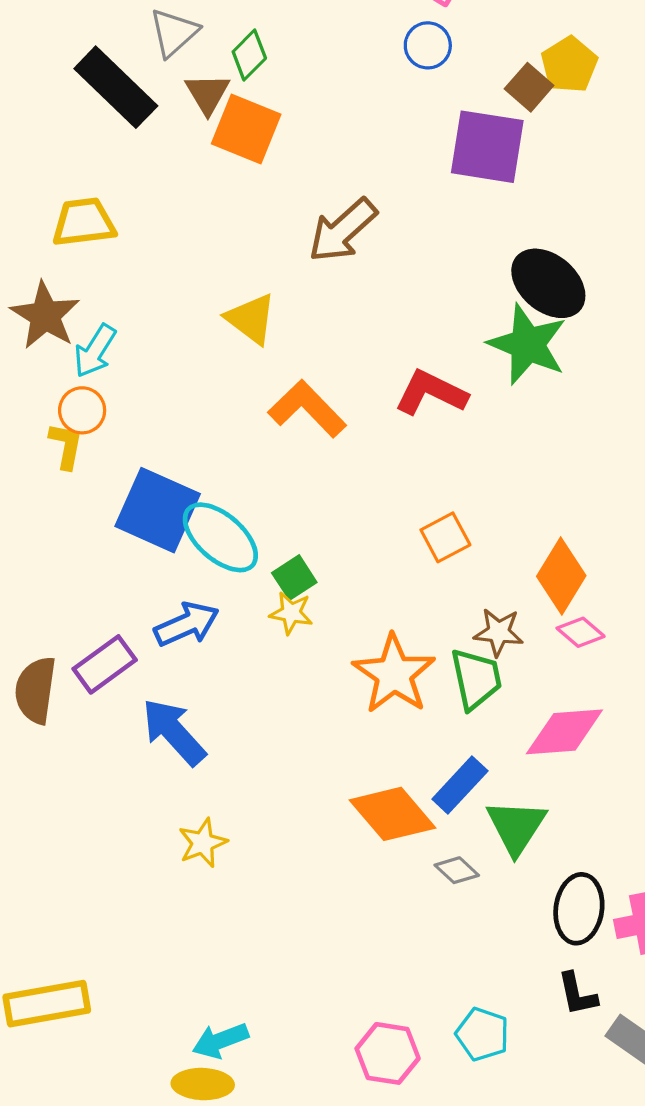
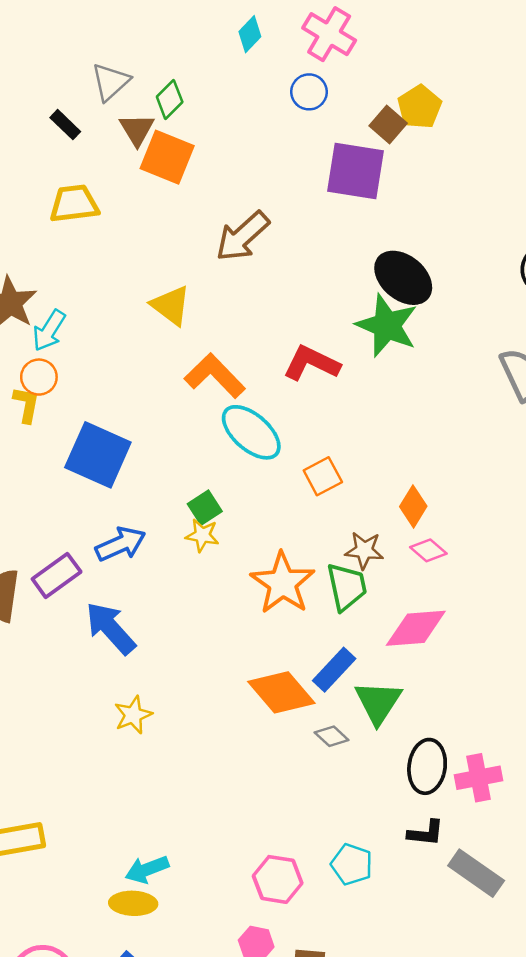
black rectangle: (116, 87) -> (65, 125), size x0.5
yellow trapezoid: (84, 222) -> (74, 204), moved
cyan ellipse: (220, 537) -> (251, 432), moved
orange diamond: (561, 576) -> (413, 506), size x0.7
black L-shape: (577, 994) -> (426, 833), turned -72

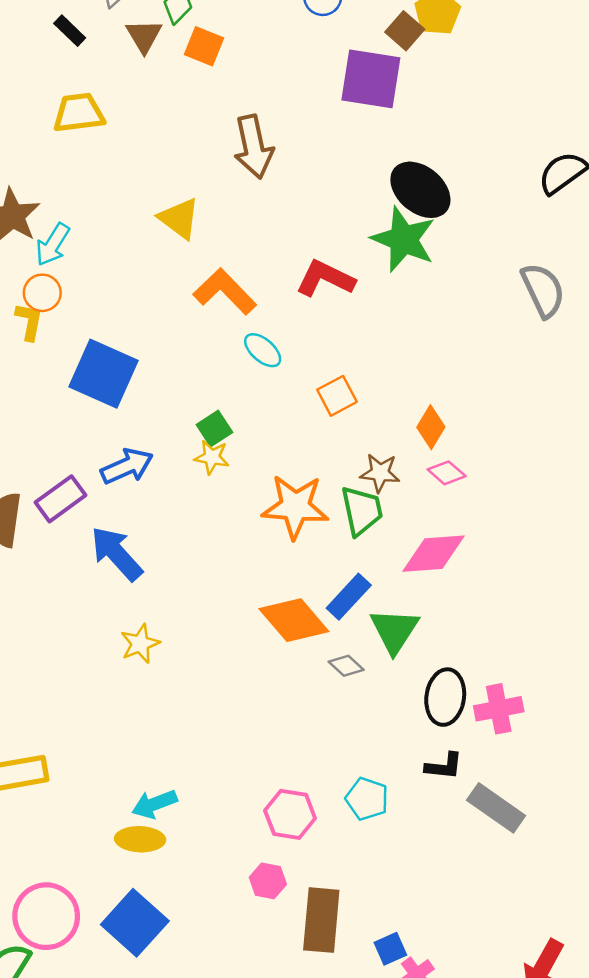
orange square: (167, 157) -> (204, 46), moved, size x0.7
brown arrow: (242, 236) -> (254, 147), turned -60
cyan ellipse: (251, 432) -> (263, 350), size x0.6
orange star: (283, 583) -> (295, 507), turned -30

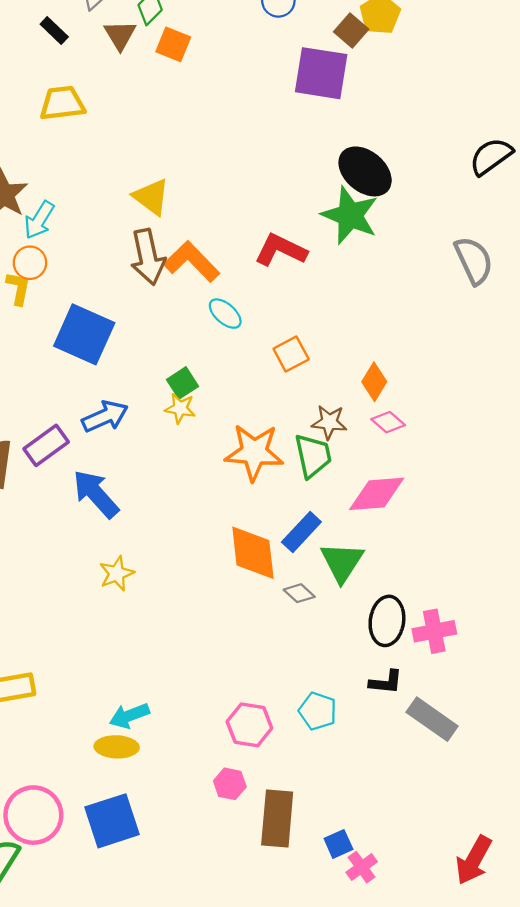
brown arrow: (254, 147) -> (148, 257), moved
orange diamond: (294, 620) -> (253, 553), turned 34
blue square: (135, 923) -> (112, 821), turned 30

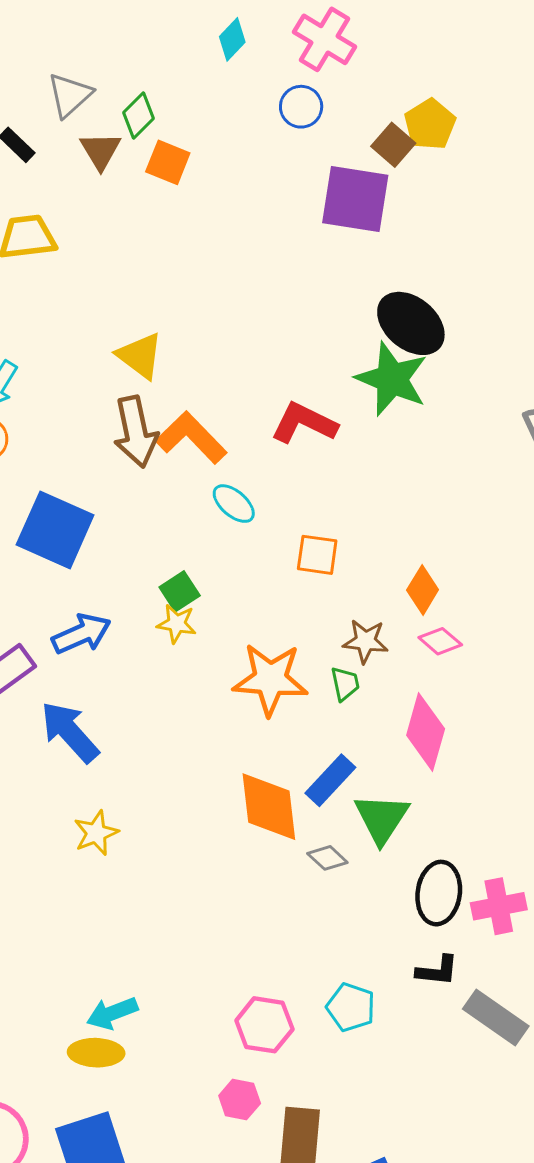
orange square: (291, 354) -> (317, 555), turned 36
green trapezoid: (313, 456) -> (345, 684), size x0.6
pink diamond: (377, 494) -> (426, 732), turned -70

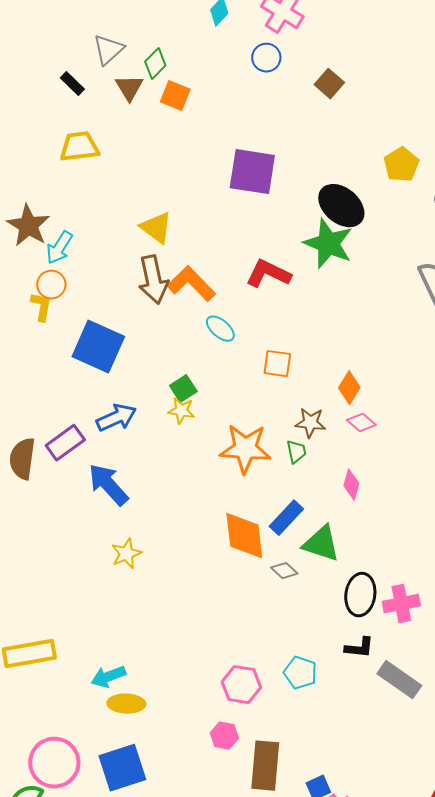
yellow pentagon: (430, 124) -> (401, 165), moved
purple square: (355, 199) -> (252, 172), moved
pink diamond: (426, 732) -> (351, 485), size x0.6
green triangle: (382, 818) -> (321, 544), turned -45
cyan arrow: (112, 1013) -> (108, 677), moved

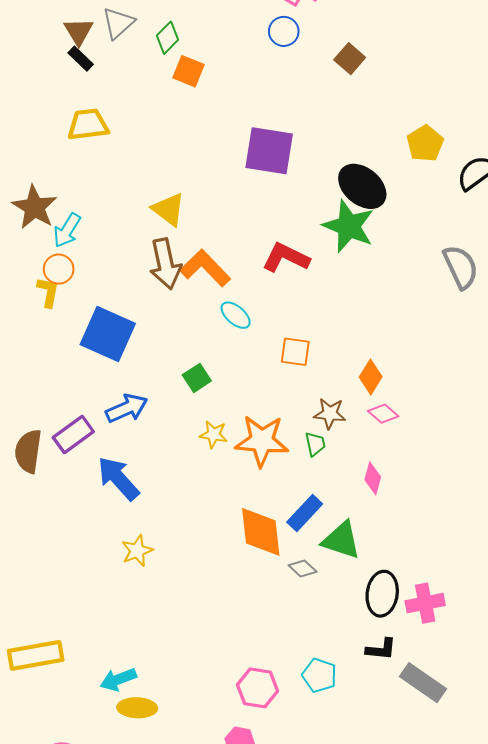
brown triangle: (129, 88) -> (79, 31), moved
yellow star: (181, 411) -> (214, 434), moved

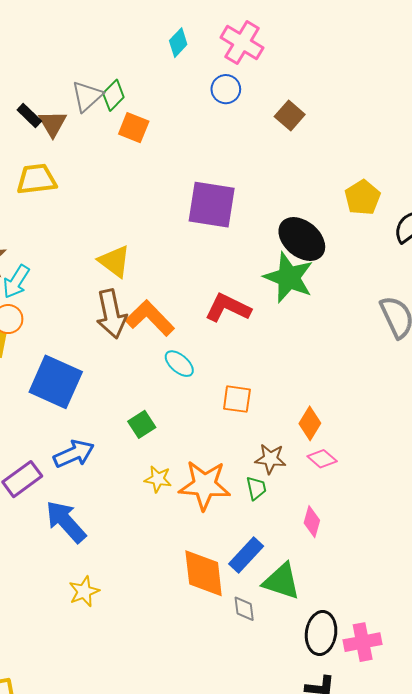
gray triangle: (118, 23) -> (87, 96), moved
brown triangle: (79, 31) -> (53, 124), moved
gray diamond: (303, 569) -> (244, 609), turned 40

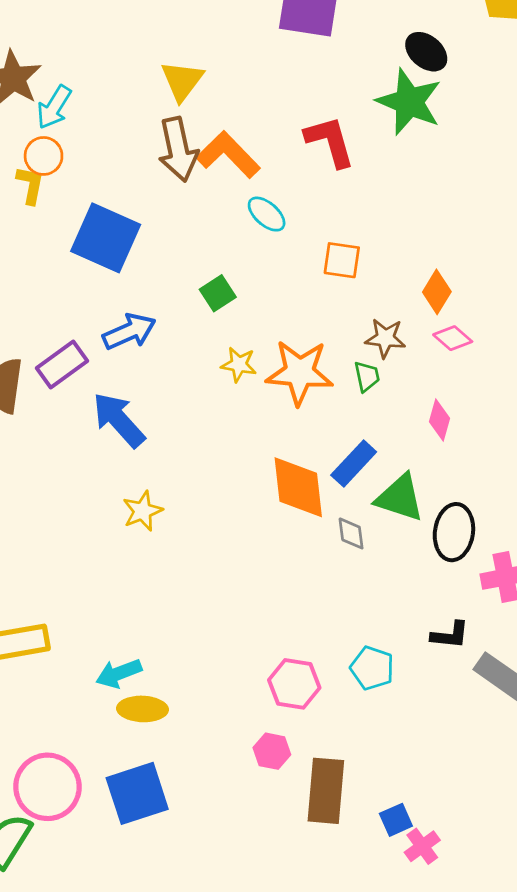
black ellipse: (302, 239) -> (426, 52), size x0.7
yellow triangle: (114, 261) -> (182, 81), turned 30
red L-shape: (228, 308) -> (330, 141), turned 48
black ellipse: (321, 633) -> (454, 532), moved

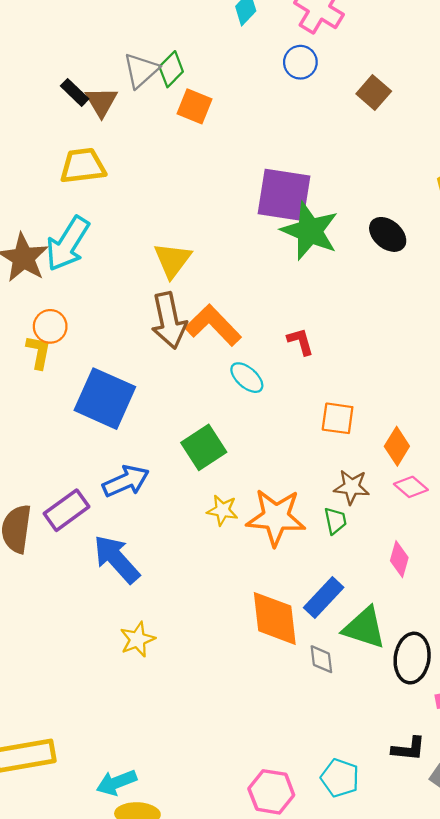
green star: (409, 102) -> (310, 231), moved
cyan arrow: (54, 107) -> (68, 244), moved, size x1.4
red L-shape: (330, 141) -> (300, 342), moved, size x0.6
orange square: (342, 260) -> (338, 418), moved
green square: (218, 293) -> (204, 447), size x1.4

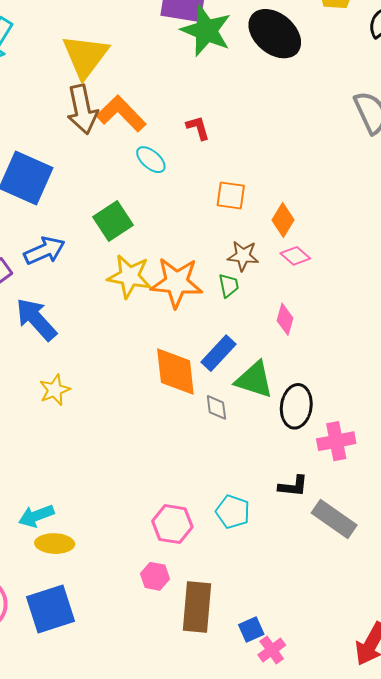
black ellipse: (388, 234) -> (275, 34), size x1.6
yellow triangle: (172, 260) -> (85, 56), size x1.4
yellow star: (222, 510) -> (129, 276), size x1.6

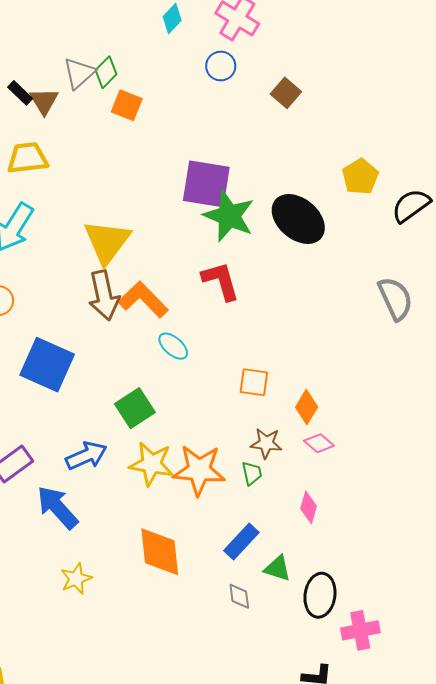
red L-shape: (198, 128) -> (221, 281), moved, size x1.6
blue arrow: (44, 251) -> (86, 456), moved
orange diamond: (175, 372) -> (160, 552), moved
green triangle: (254, 380) -> (278, 568), size x0.7

